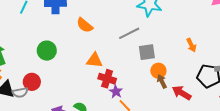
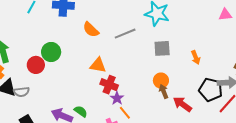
gray line: (129, 33) -> (125, 34), moved
gray square: (147, 52) -> (162, 48), moved
red circle: (32, 82) -> (36, 65), moved

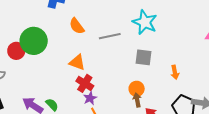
green circle: (51, 52) -> (34, 41), size x1.4

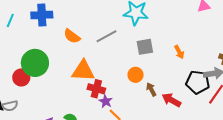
orange triangle: (77, 62) -> (83, 71), size x1.4
orange circle: (137, 89) -> (136, 75), moved

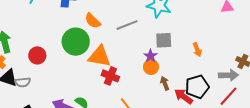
green circle: (35, 63) -> (76, 42), moved
black pentagon: (198, 82) -> (197, 87), moved, turned -30
purple star: (106, 101) -> (150, 56), moved

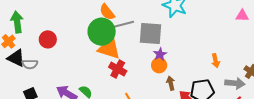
gray line: (127, 25) -> (123, 24), moved
gray square: (164, 40) -> (151, 33), moved, size x1.4
green circle: (76, 42) -> (102, 32), moved
orange arrow: (197, 50) -> (216, 61), moved

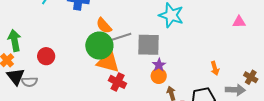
black triangle: (16, 58) -> (16, 76), turned 30

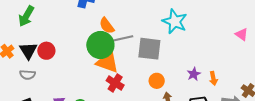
pink triangle: (239, 22) -> (242, 34), turned 32
green arrow: (15, 40) -> (26, 16), moved, turned -145
purple star: (159, 65) -> (194, 74), moved
black triangle: (16, 76) -> (28, 51), moved

